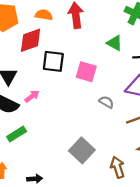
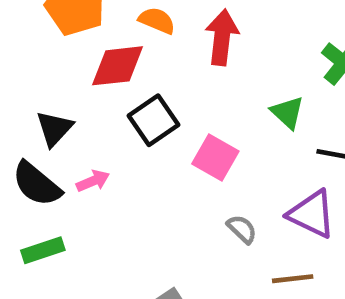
black square: (53, 61) -> (153, 120), turned 35

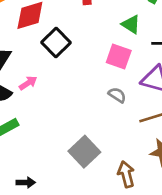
pink square: (215, 158) -> (119, 57), moved

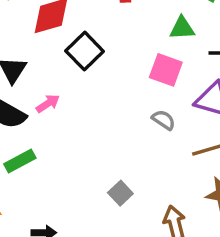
green triangle: (131, 24) -> (182, 28), turned -36
gray square: (84, 152) -> (120, 193), size x0.6

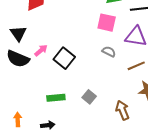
black square: (85, 51) -> (64, 58), moved
green rectangle: (20, 161) -> (56, 98), moved, turned 30

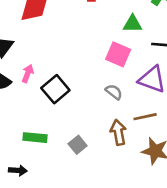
pink arrow: (41, 50) -> (28, 74), turned -40
brown arrow: (122, 110) -> (118, 132), moved

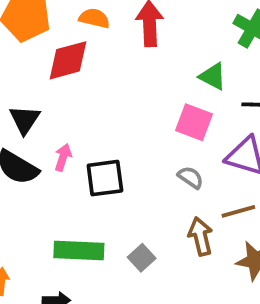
green triangle: (133, 24) -> (213, 76), turned 30
black square: (55, 89) -> (105, 178), turned 36
green rectangle: (35, 138) -> (79, 251), size x1.4

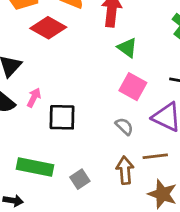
red diamond: (68, 60) -> (48, 28), turned 36
green triangle: (213, 76) -> (127, 48), moved

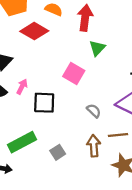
green triangle: (127, 48) -> (97, 48), turned 36
pink square: (133, 87) -> (74, 74), moved
green rectangle: (35, 167) -> (22, 142), turned -40

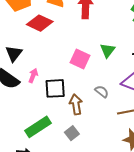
green triangle: (97, 48) -> (108, 50), moved
brown arrow: (94, 146) -> (76, 104), moved

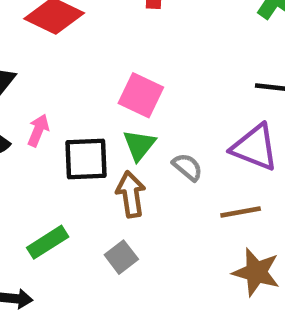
green triangle: (108, 50) -> (139, 145), moved
green rectangle: (38, 127) -> (48, 242), size x0.7

